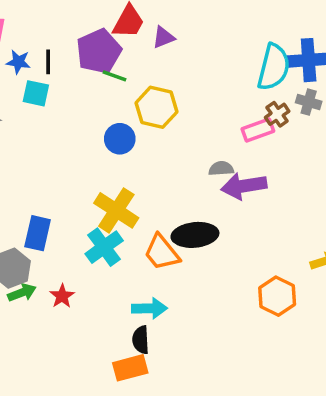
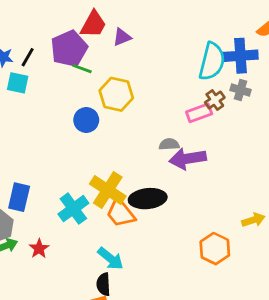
black line: (48, 62) -> (28, 57), turned 30
yellow cross: (116, 210) -> (108, 190), moved
cyan arrow: (149, 308) -> (111, 259), turned 40

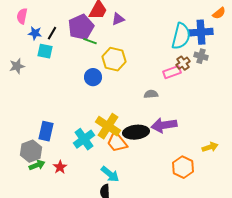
purple arrow: (188, 159) -> (164, 125), moved

